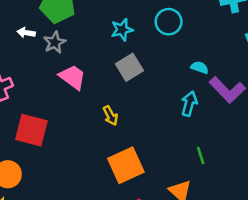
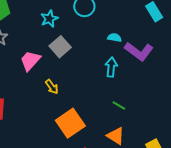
pink trapezoid: (72, 77) -> (30, 61), moved, turned -75
green line: (201, 156) -> (119, 105), moved, turned -32

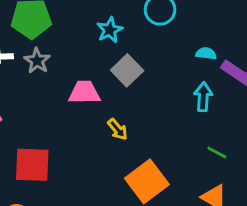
pink trapezoid: (30, 61) -> (84, 93), turned 50

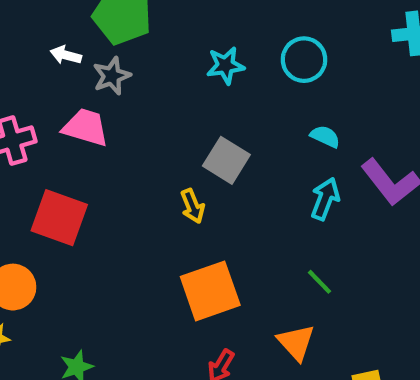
cyan semicircle: (206, 53) -> (325, 136), moved
gray square: (127, 70) -> (226, 160), moved, turned -32
pink trapezoid: (84, 93) -> (86, 127), moved

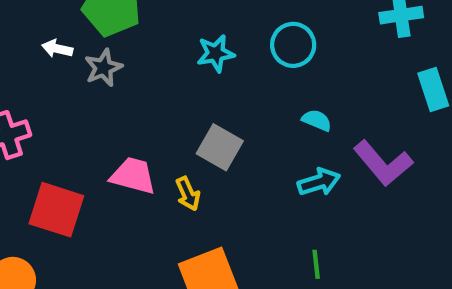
pink trapezoid: (86, 127) -> (133, 176), moved
cyan arrow: (325, 199) -> (319, 182), turned 54
green line: (319, 282) -> (316, 264), turned 40

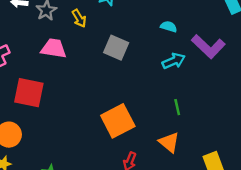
pink trapezoid: (133, 176) -> (54, 48), moved
yellow arrow: (188, 194) -> (79, 18), moved

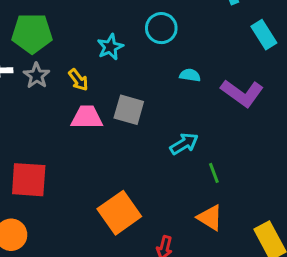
pink trapezoid: (54, 48) -> (87, 117), moved
cyan arrow: (174, 61) -> (184, 144), moved
orange square: (118, 121) -> (119, 213), moved

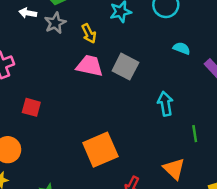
cyan arrow: (184, 144) -> (165, 104), turned -80
green line: (214, 173) -> (195, 134), moved
red square: (29, 180) -> (31, 107), size x0.6

